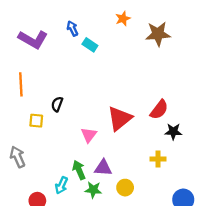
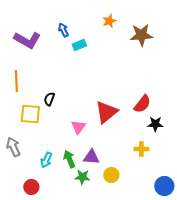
cyan rectangle: (90, 45) -> (79, 45), turned -56
yellow square: (36, 121) -> (30, 114), size x1.5
cyan arrow: (61, 185) -> (46, 160), moved

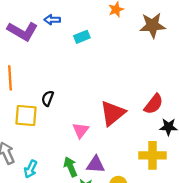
blue arrow: (63, 30) -> (52, 20), moved, turned -64
yellow cross: (141, 149) -> (153, 155), size x1.6
cyan arrow: (46, 160) -> (31, 169), moved

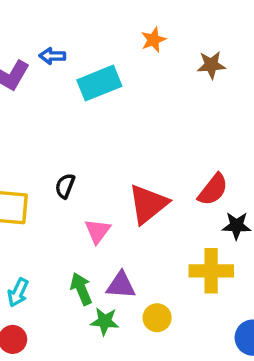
brown star: (153, 25) -> (211, 65), size x0.7
cyan rectangle: (82, 37) -> (99, 83), size x1.6
black semicircle: (48, 98) -> (65, 186), moved

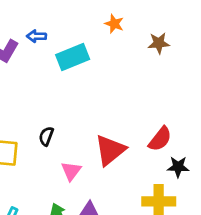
orange star: (153, 40) -> (114, 24), turned -30

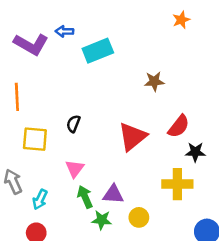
orange star: (114, 24) -> (181, 20), moved, turned 30
brown star: (159, 43) -> (154, 81), moved
pink triangle: (71, 171) -> (75, 169), moved

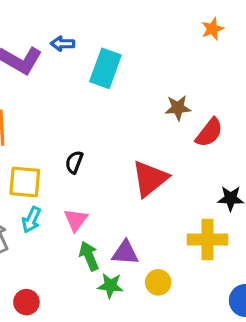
cyan rectangle: (98, 51) -> (105, 68), turned -48
red semicircle: (179, 126) -> (209, 133), moved
cyan arrow: (40, 199) -> (31, 220), moved

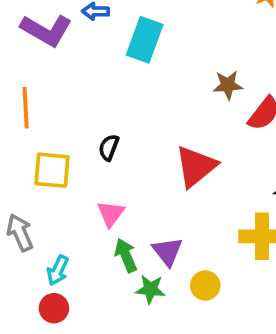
cyan arrow: (31, 220) -> (58, 270), moved
purple triangle: (125, 253) -> (167, 251), turned 48

